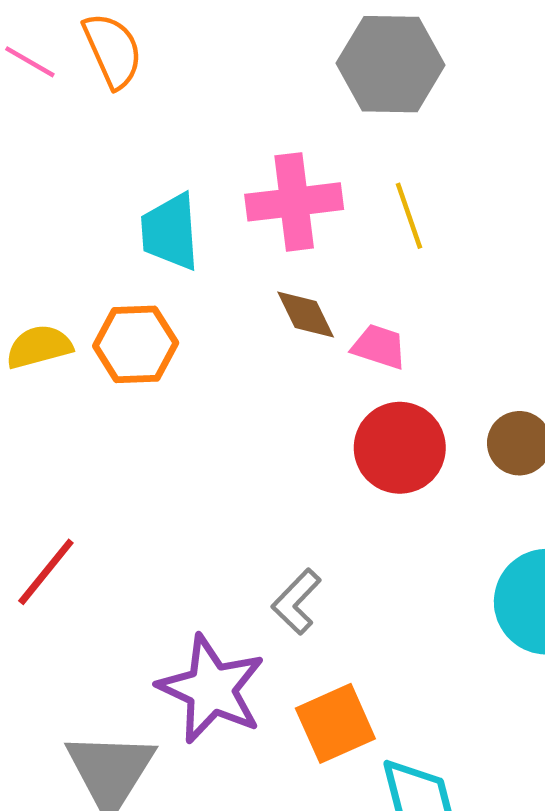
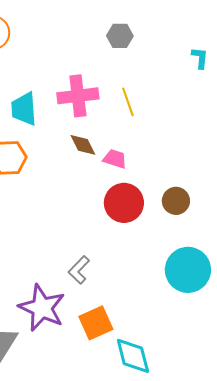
gray hexagon: (391, 64) -> (120, 36), size x0.6

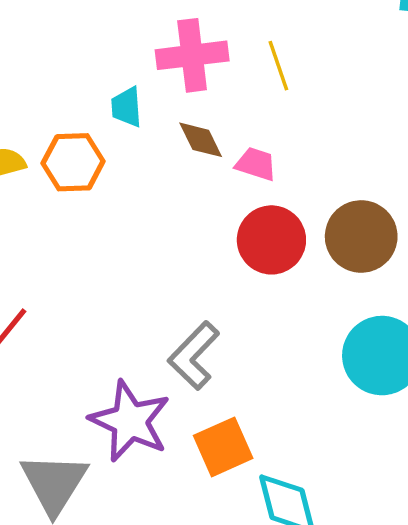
cyan trapezoid: (24, 109) -> (127, 107), moved, size x0.7
brown circle: (176, 201) -> (361, 236), size x1.5
gray L-shape: (79, 270) -> (194, 356), size x1.4

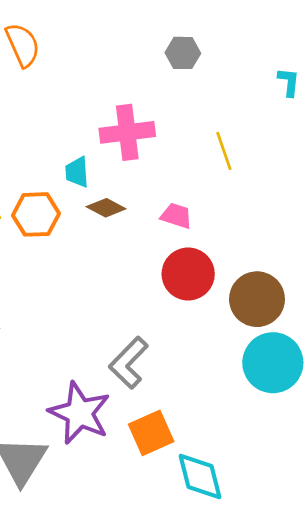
yellow line: (278, 66) -> (224, 151), moved
brown diamond: (201, 140) -> (106, 208), moved, turned -36
brown circle: (361, 236) -> (257, 299), moved

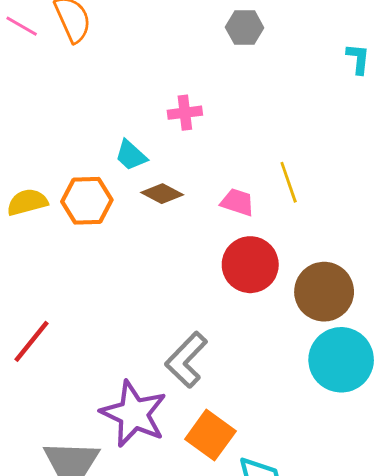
pink cross: (127, 132) -> (185, 113), size x0.6
yellow line: (224, 151) -> (289, 182), moved
cyan trapezoid: (77, 172) -> (131, 155), turned -44
orange square: (151, 433) -> (210, 435), turned -30

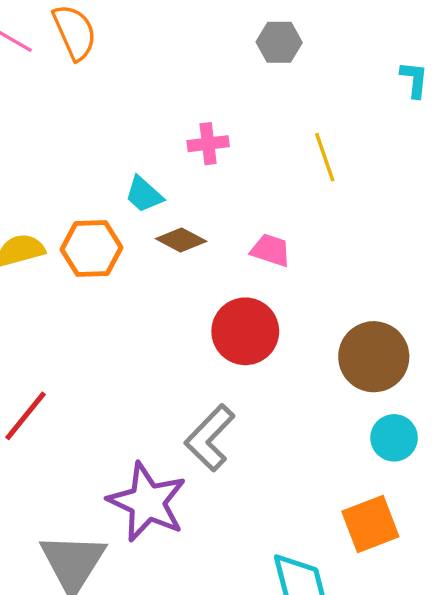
yellow line: (289, 182) -> (325, 157), moved
red circle: (250, 265) -> (245, 331), moved
cyan circle: (341, 360) -> (394, 438), size x0.6
orange square: (210, 435) -> (370, 524), moved, turned 33

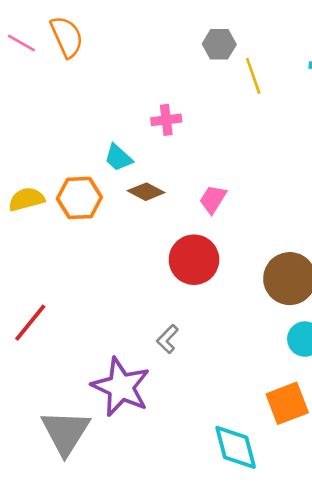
yellow line: (325, 157) -> (253, 76), moved
pink trapezoid: (271, 250) -> (213, 199), turned -76
gray L-shape: (210, 438) -> (168, 339), size x0.6

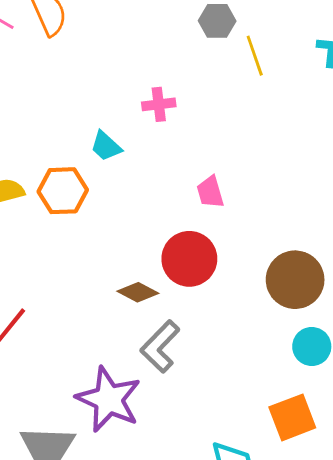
brown diamond: (146, 192) -> (138, 292), moved
pink trapezoid: (213, 199) -> (210, 192), turned -48
gray L-shape: (168, 339) -> (160, 346), size x1.6

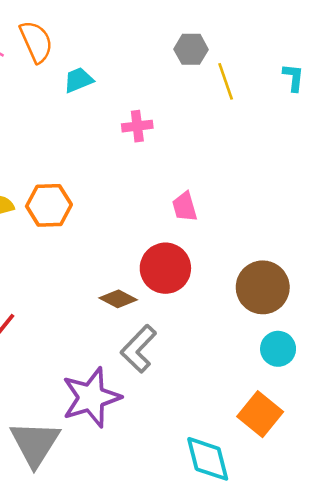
cyan trapezoid: (106, 146) -> (78, 80), moved, turned 116
purple star: (109, 399) -> (91, 397), turned 30
orange square: (292, 417) -> (260, 414), turned -30

